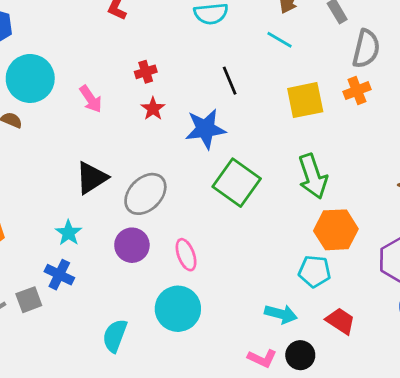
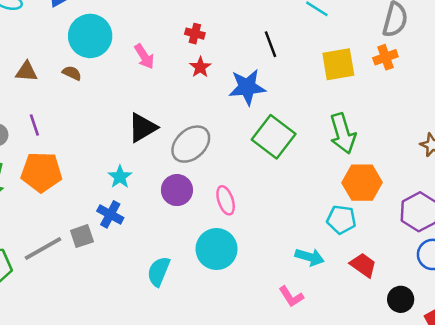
red cross: (146, 72) -> (195, 34), turned 30
black circle: (300, 355) -> (401, 299), moved
pink L-shape: (262, 358) -> (291, 297), turned 30

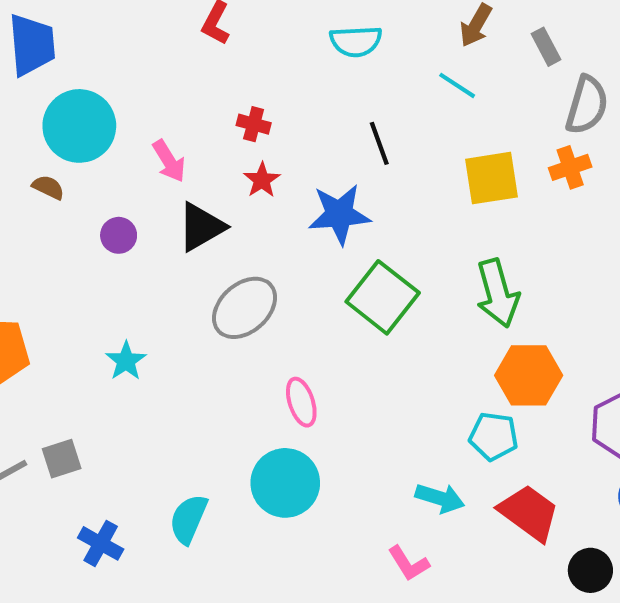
black triangle: (143, 128) -> (201, 227), moved
purple circle: (177, 190) -> (119, 235), moved, size x0.7
blue cross: (110, 214) -> (101, 543), moved
red trapezoid: (363, 265) -> (529, 513), size x1.4

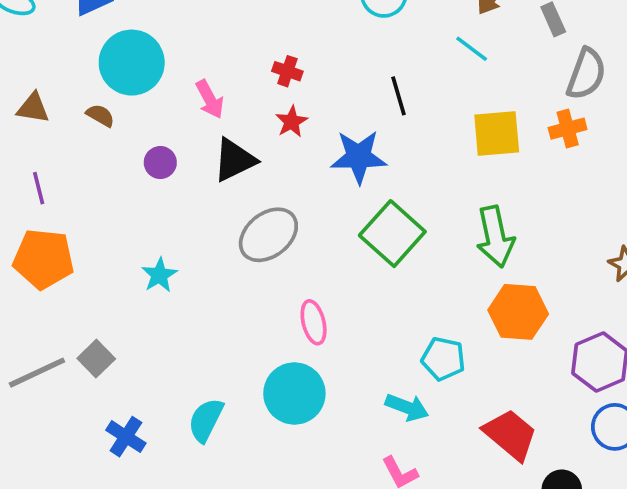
cyan pentagon: (493, 436) -> (443, 359), moved
gray square: (62, 459) -> (96, 359), turned -30
cyan arrow: (440, 498) -> (407, 407), moved

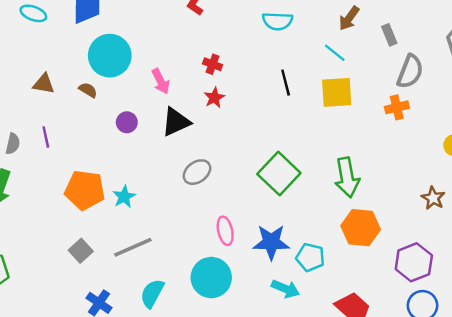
yellow square: (497, 133) -> (337, 92), moved
blue star: (359, 157) -> (271, 242), moved
gray ellipse: (268, 235) -> (197, 172), size x0.7
orange pentagon: (43, 259) -> (85, 190), moved
gray line: (37, 373) -> (133, 247), moved

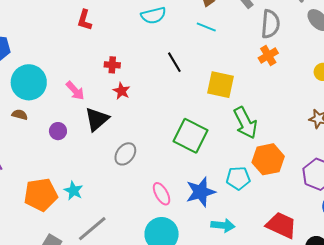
yellow square: (337, 92) -> (220, 85), moved, turned 32
cyan pentagon: (310, 257) -> (238, 178), moved

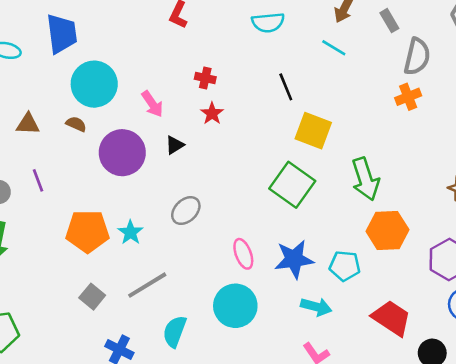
yellow square: (220, 85) -> (313, 131), moved
black triangle: (97, 119) -> (175, 145), size x0.6
purple circle: (58, 131) -> (122, 153), size x2.0
gray ellipse: (125, 154) -> (186, 211), moved
cyan pentagon: (238, 178) -> (345, 266), moved

